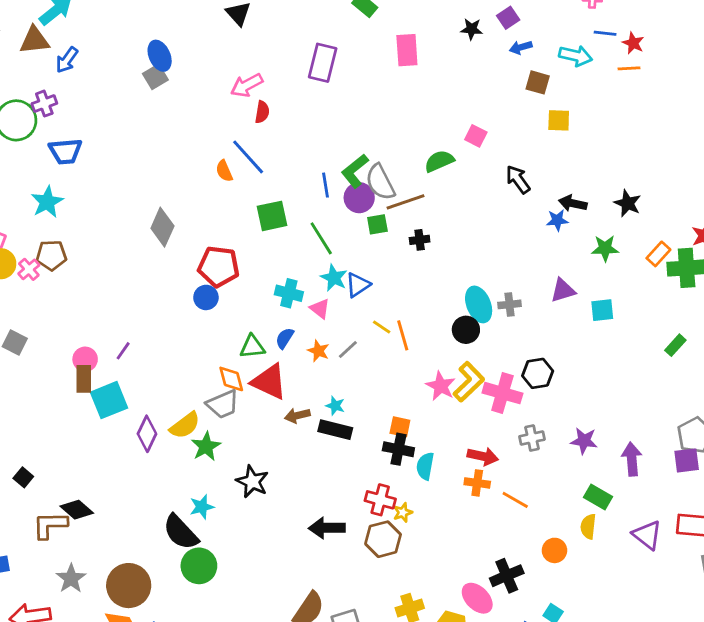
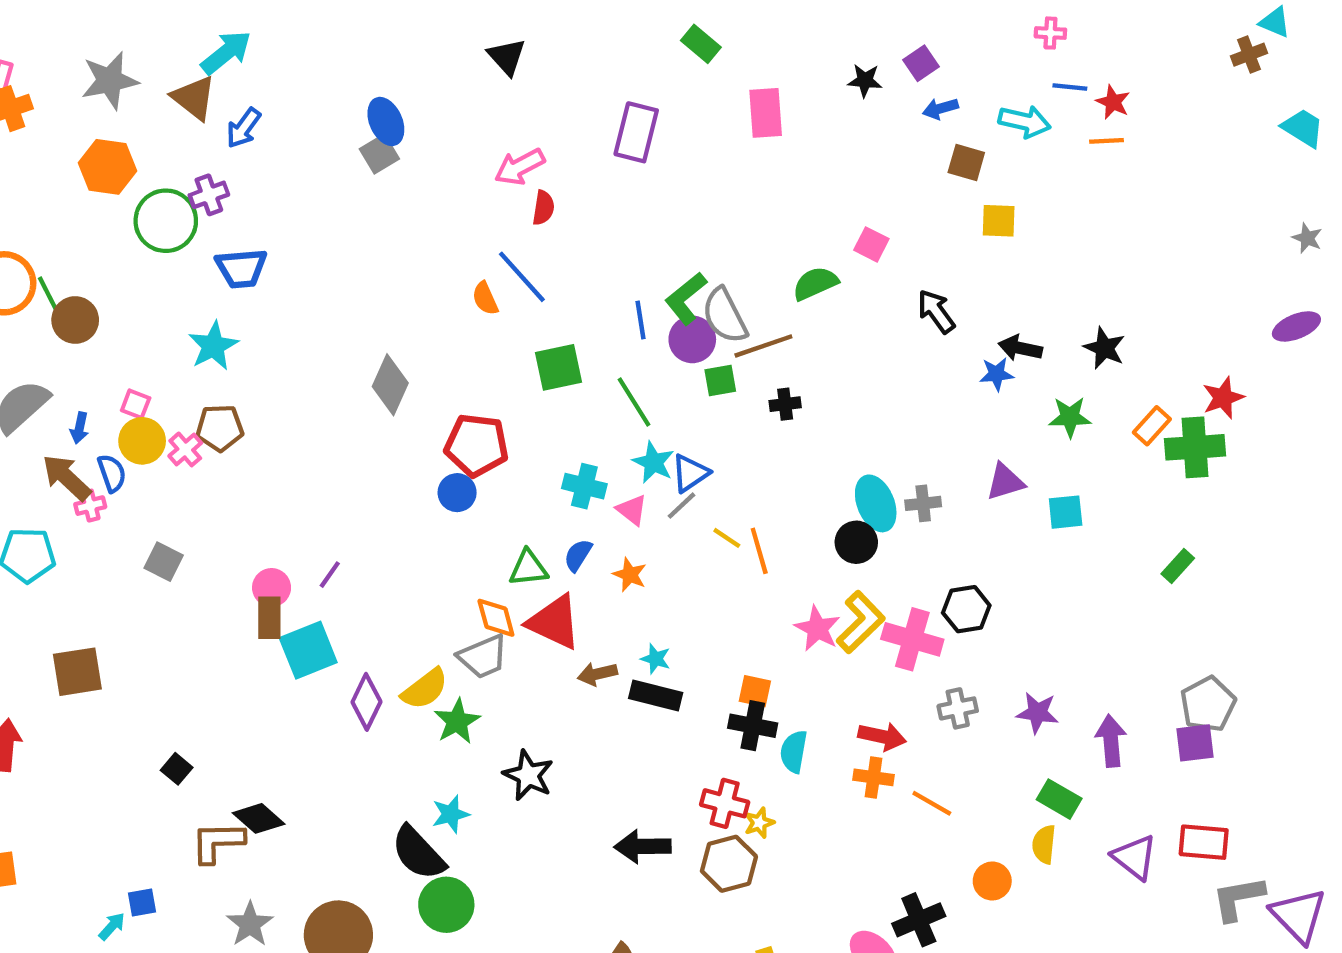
brown triangle: (35, 40) -> (194, 98), turned 44
gray line: (348, 349) -> (681, 506), moved

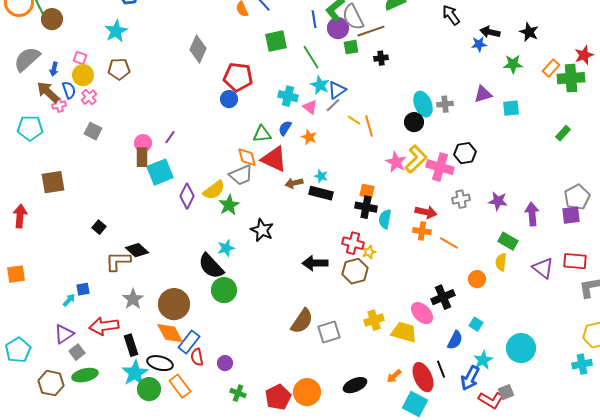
pink cross: (185, 449) -> (89, 97), moved

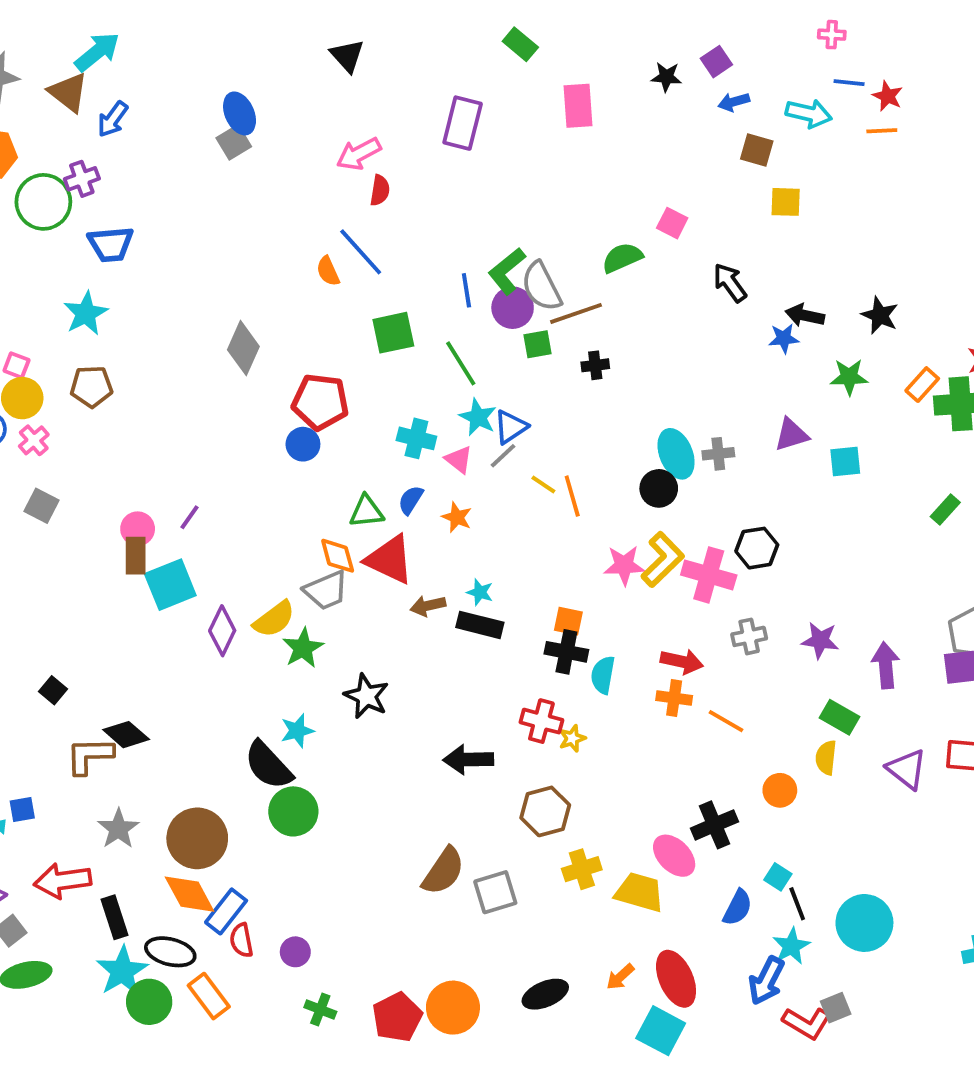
pink star: (396, 162) -> (624, 565), turned -30
brown hexagon: (355, 271) -> (545, 811), moved
black line: (441, 369) -> (797, 904), moved

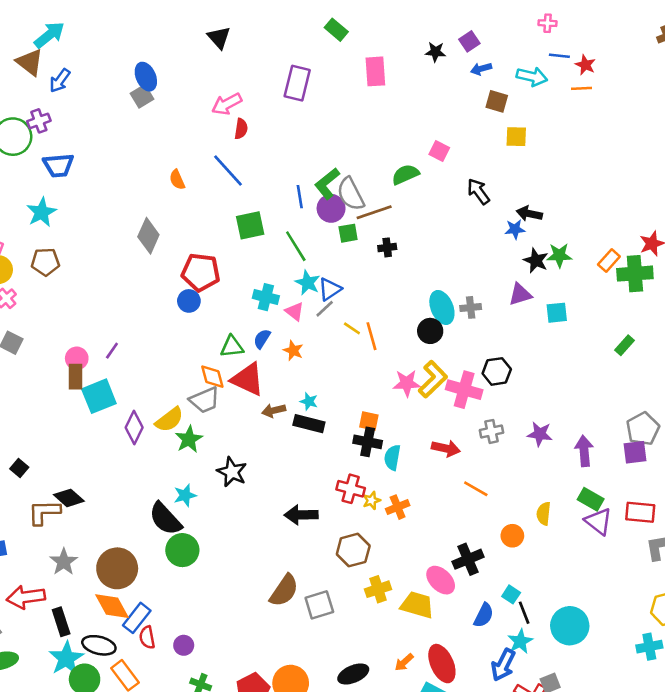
orange semicircle: (328, 271) -> (177, 180), moved
black star: (880, 315) -> (536, 261), moved
orange cross: (674, 698) -> (398, 507), moved, turned -30
green rectangle: (839, 717) -> (591, 499), moved

